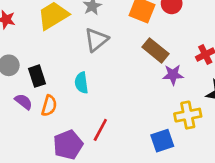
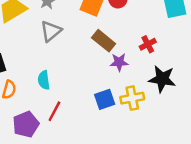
cyan semicircle: (81, 83) -> (44, 80), moved
blue square: (162, 141) -> (105, 99), moved

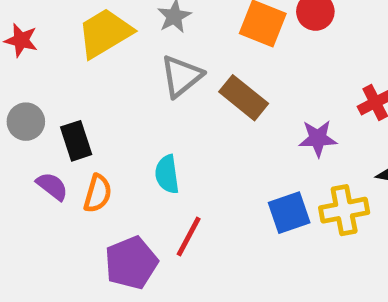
brown rectangle: (104, 41) -> (244, 98), moved

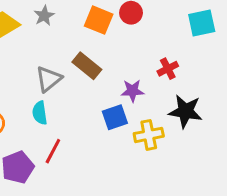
gray triangle: (181, 76) -> (49, 79), moved
blue square: (289, 213) -> (115, 117), moved

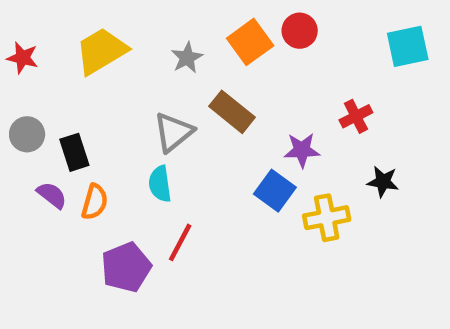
gray star: (44, 16) -> (187, 58), moved
orange square: (99, 20) -> (250, 42), turned 32
black star: (185, 111) -> (383, 182), size x0.6
blue square: (115, 117) -> (275, 191), turned -35

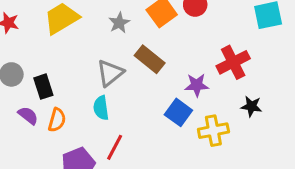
red cross: (356, 116) -> (233, 62), size x1.5

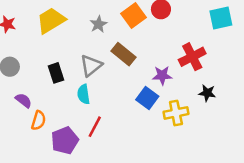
black rectangle: (43, 87) -> (56, 73), moved
orange semicircle: (57, 120) -> (39, 120), moved

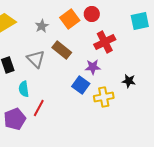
red cross: (192, 57) -> (105, 42), moved
gray triangle: (91, 65) -> (36, 59), turned -36
cyan semicircle: (84, 94) -> (24, 89), moved

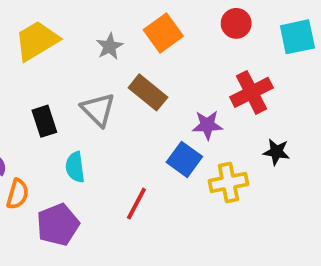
red circle: (92, 14) -> (236, 23), moved
red cross: (105, 42) -> (251, 92), moved
red line: (39, 108) -> (136, 204), moved

